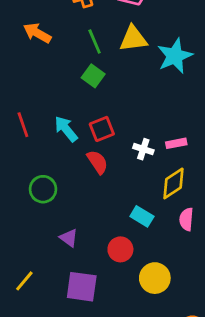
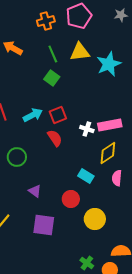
cyan arrow: (66, 129) -> (33, 115), turned 102
pink rectangle: (176, 143) -> (110, 125), size x1.6

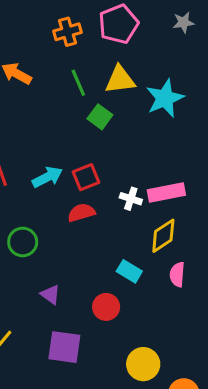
green square: (52, 78) -> (100, 117), moved
red semicircle: (55, 138) -> (81, 213), turned -72
yellow circle: (95, 219) -> (143, 364), moved

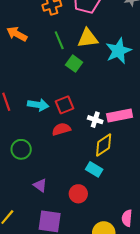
cyan arrow: (47, 177) -> (38, 105), turned 36
yellow diamond: (163, 236) -> (104, 145), moved
pink semicircle: (177, 274) -> (127, 218), moved

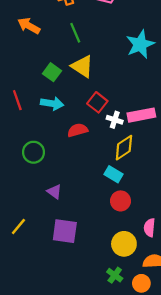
yellow triangle: (88, 38) -> (82, 66), moved, turned 40
green square: (74, 64) -> (52, 72), moved
red square: (65, 105) -> (97, 102), moved, turned -30
red circle: (78, 194) -> (120, 201), moved

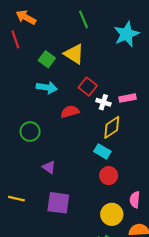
green line: (75, 33) -> (83, 19), moved
red line: (17, 100) -> (15, 39), moved
pink rectangle: (141, 115) -> (127, 98), size x0.7
yellow line: (18, 226) -> (16, 199), turned 63

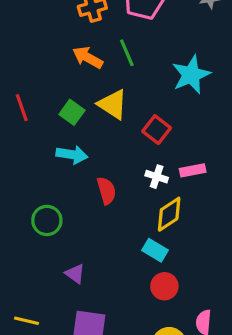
orange arrow: (26, 17) -> (88, 57), moved
red line: (15, 39) -> (22, 108), moved
red square: (88, 87) -> (157, 130), moved
red semicircle: (70, 112) -> (106, 191), turned 90

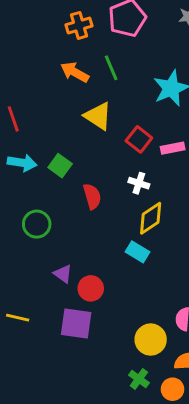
green square: (72, 112) -> (60, 166), moved
cyan arrow: (72, 155) -> (22, 163), moved
pink rectangle: (193, 170) -> (173, 148), moved
red circle: (164, 286) -> (91, 288), moved

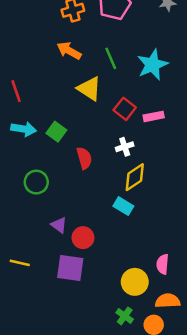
green line: (111, 68) -> (111, 58), moved
white cross: (139, 183) -> (125, 147), turned -36

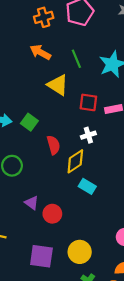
red square: (125, 109) -> (88, 102), turned -30
yellow diamond: (135, 177) -> (75, 161), moved
purple square: (70, 268) -> (41, 256), moved
yellow circle: (135, 282) -> (80, 252), moved

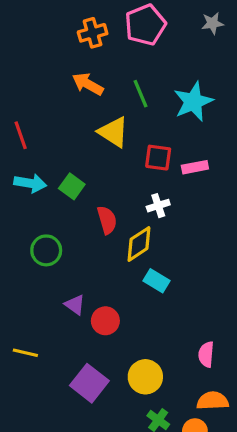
purple square: (41, 256) -> (89, 383), turned 30

